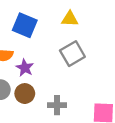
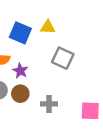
yellow triangle: (70, 19) -> (48, 27), moved
gray square: (72, 54) -> (63, 58), turned -35

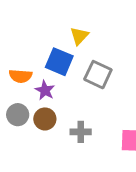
yellow triangle: (48, 27) -> (79, 36), turned -49
blue square: (20, 33) -> (59, 62), moved

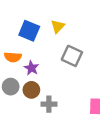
blue square: (59, 62) -> (29, 31), moved
gray cross: (81, 132) -> (49, 104), moved

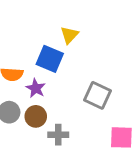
blue square: (29, 31) -> (50, 59), moved
gray square: (72, 56) -> (98, 95), moved

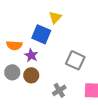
gray cross: (58, 135) -> (59, 90), moved, turned -32

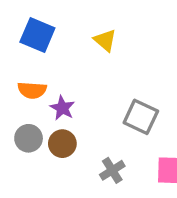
yellow triangle: (55, 17) -> (105, 40), turned -32
blue square: (41, 34) -> (37, 35), moved

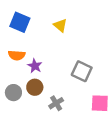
gray circle: (29, 138) -> (13, 93), moved
gray cross: (112, 170) -> (56, 103), moved

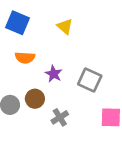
orange semicircle: (17, 55) -> (25, 58), moved
purple star: (35, 66) -> (54, 74), moved

